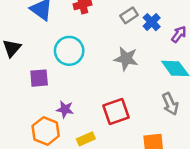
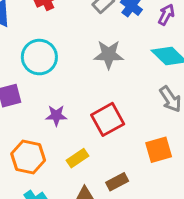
purple star: (65, 109) -> (56, 116), moved

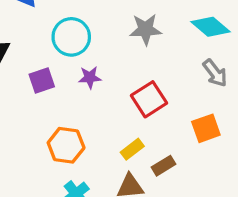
purple star: (56, 116) -> (90, 77), moved
yellow rectangle: (78, 158) -> (132, 149), moved

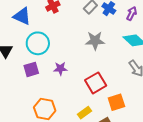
cyan circle: (71, 37) -> (38, 43), moved
orange square: (206, 128) -> (116, 102), moved

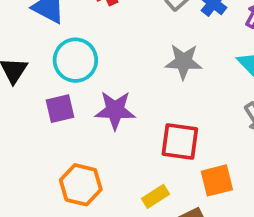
purple star: (60, 69) -> (115, 110), size x1.5
red square: (96, 83) -> (180, 141), turned 35

